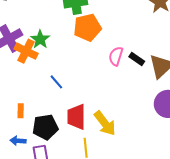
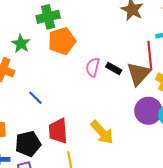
green star: (40, 39) -> (21, 44), moved
yellow arrow: (105, 123) -> (102, 132), moved

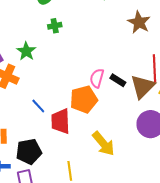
green cross: (48, 17) -> (55, 26), size x0.6
orange pentagon: (62, 41) -> (84, 99), moved
red trapezoid: (58, 131) -> (61, 121), moved

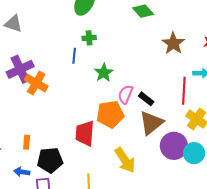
green star: (26, 51) -> (104, 73), moved
brown triangle: (143, 87) -> (151, 123), moved
blue line: (38, 106) -> (74, 56), moved, turned 42

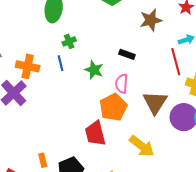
brown star: (173, 43) -> (151, 20), turned -30
orange cross: (36, 83) -> (28, 66), moved
black rectangle: (146, 99) -> (127, 54), moved

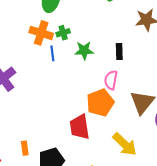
black rectangle: (127, 54) -> (119, 51), turned 63
orange cross: (28, 66) -> (41, 33), moved
green star: (94, 70) -> (84, 51), moved, turned -30

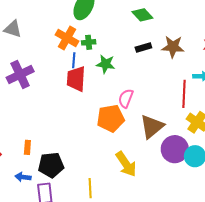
black rectangle: (119, 51) -> (143, 47), moved, turned 63
red trapezoid: (80, 127) -> (76, 79), moved

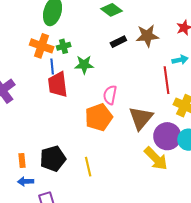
yellow arrow: (126, 164) -> (156, 159), moved
black pentagon: (51, 165) -> (53, 159), moved
blue arrow: (23, 177) -> (26, 181), moved
yellow line: (90, 188) -> (88, 167), moved

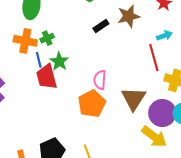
green star: (84, 65) -> (59, 61), moved, turned -30

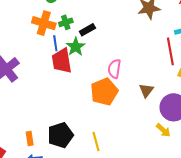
black rectangle: (101, 26) -> (87, 30), moved
brown triangle: (133, 99) -> (146, 90), size x0.6
yellow arrow: (154, 137) -> (163, 130), size x0.6

